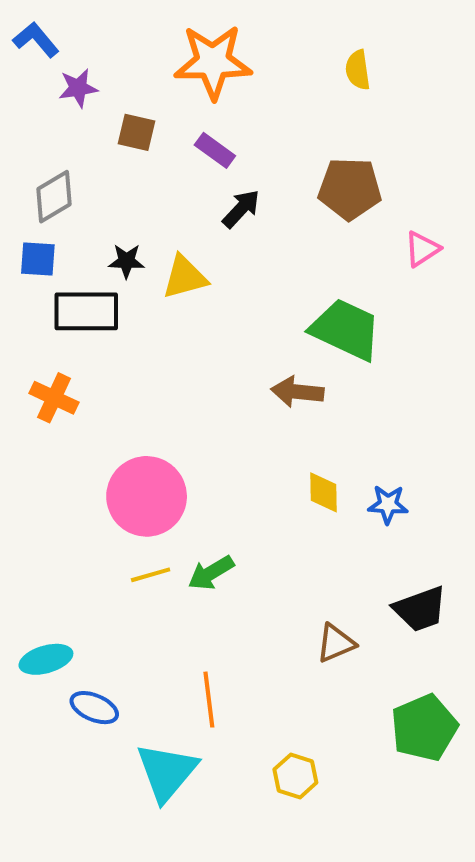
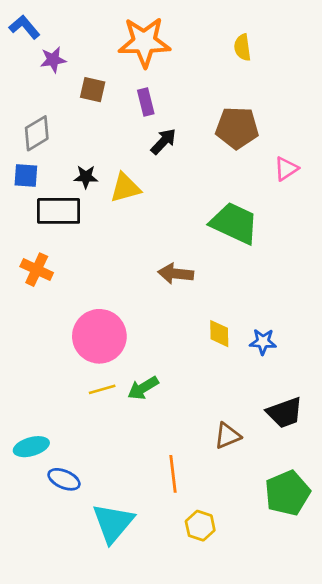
purple rectangle: (215, 150) -> (146, 102), turned 40
brown arrow: (297, 392) -> (176, 274), moved
orange line: (209, 700) -> (173, 474), moved

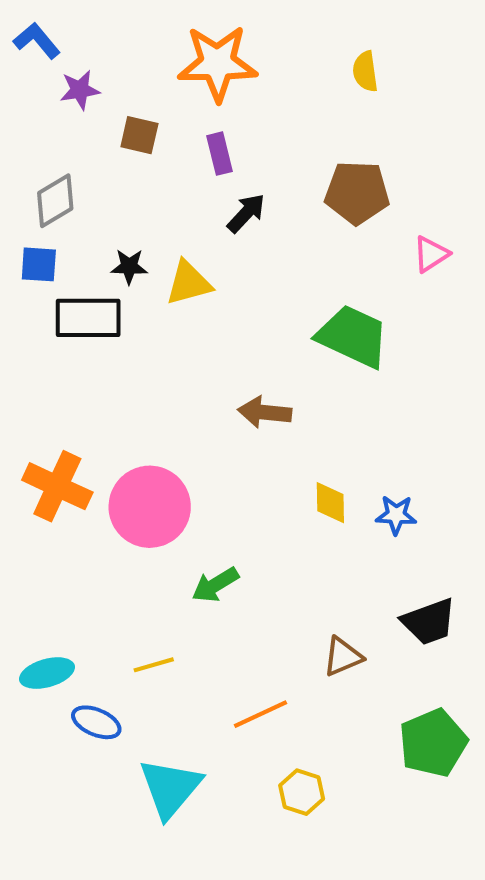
orange cross: (37, 270) -> (57, 486), moved, size x1.4
yellow line: (102, 389) -> (154, 665), moved
orange line: (173, 474) -> (261, 714), turned 72

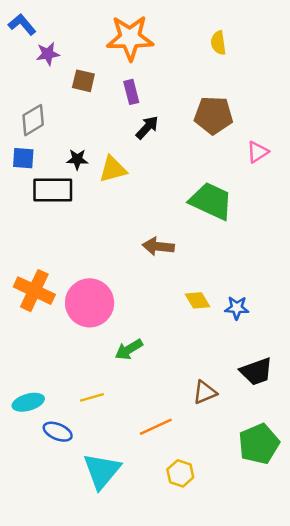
yellow diamond: (330, 503) -> (197, 300), turned -30

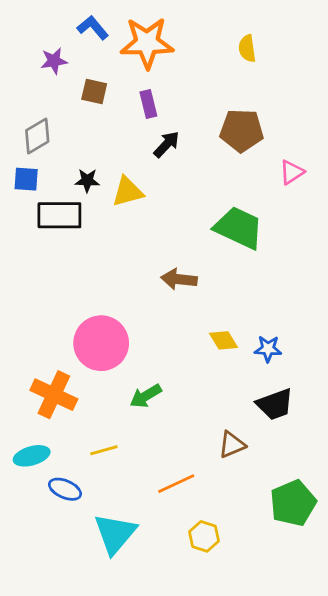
blue L-shape: (22, 24) -> (93, 28), moved
orange cross: (34, 291) -> (54, 395), moved
black trapezoid: (256, 372) -> (275, 404), moved

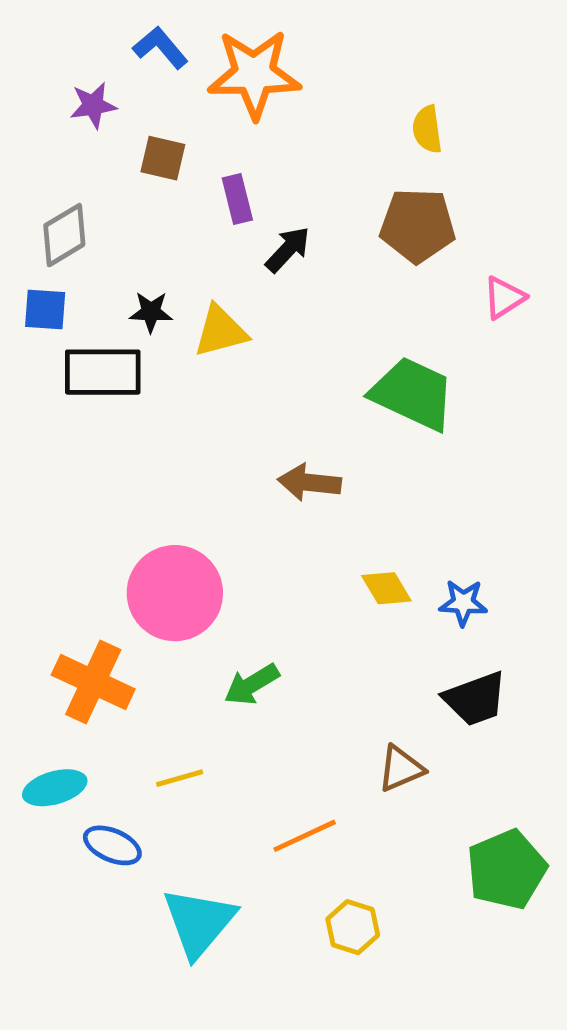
yellow semicircle: (247, 48) -> (427, 129), moved
purple rectangle: (148, 104) -> (237, 199), moved

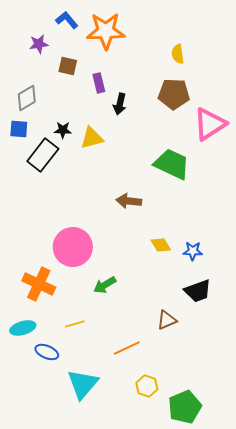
black arrow: (288, 249) -> (120, 104), turned 150
pink triangle: (504, 298) -> (210, 124), size x1.8
black rectangle: (103, 372) -> (43, 155), turned -52
green pentagon: (506, 869) -> (185, 407), moved

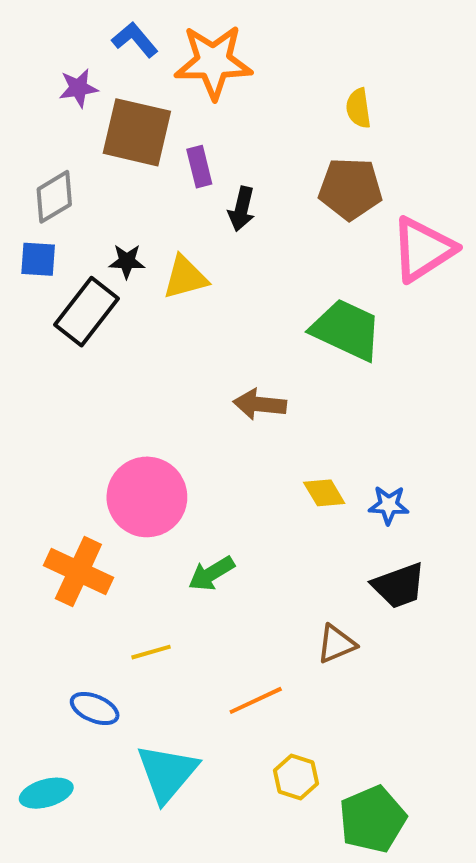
brown square: (68, 66) -> (137, 132), size x1.8
cyan ellipse: (23, 328) -> (46, 793), moved

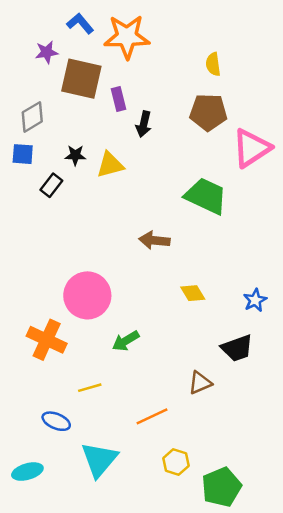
black rectangle: (86, 312) -> (51, 185), size x0.6
blue star: (389, 505) -> (255, 300), moved, turned -30

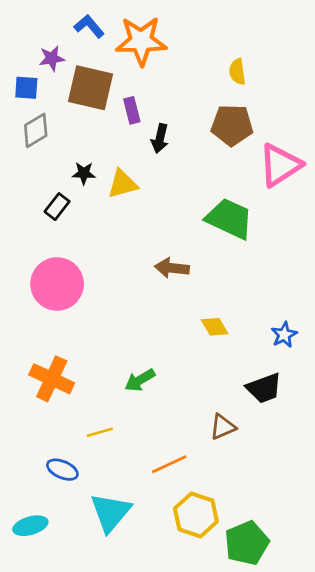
blue square: (23, 154) -> (26, 88), moved
pink circle: (87, 295) -> (57, 284), moved
yellow hexagon: (176, 462) -> (196, 515), size x1.5

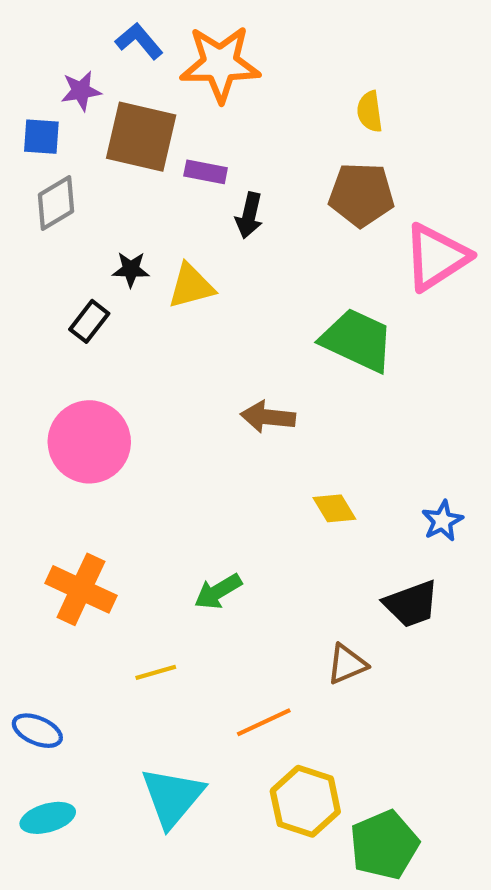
purple rectangle: (132, 110) -> (206, 172), turned -65
blue ellipse: (62, 470) -> (37, 731), moved

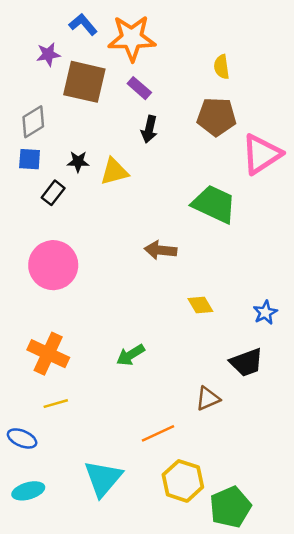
blue square: (41, 137) -> (30, 159), moved
purple rectangle: (206, 172) -> (139, 88), moved, turned 30
yellow line: (156, 672) -> (56, 404), moved

